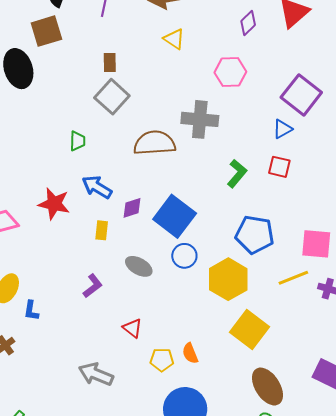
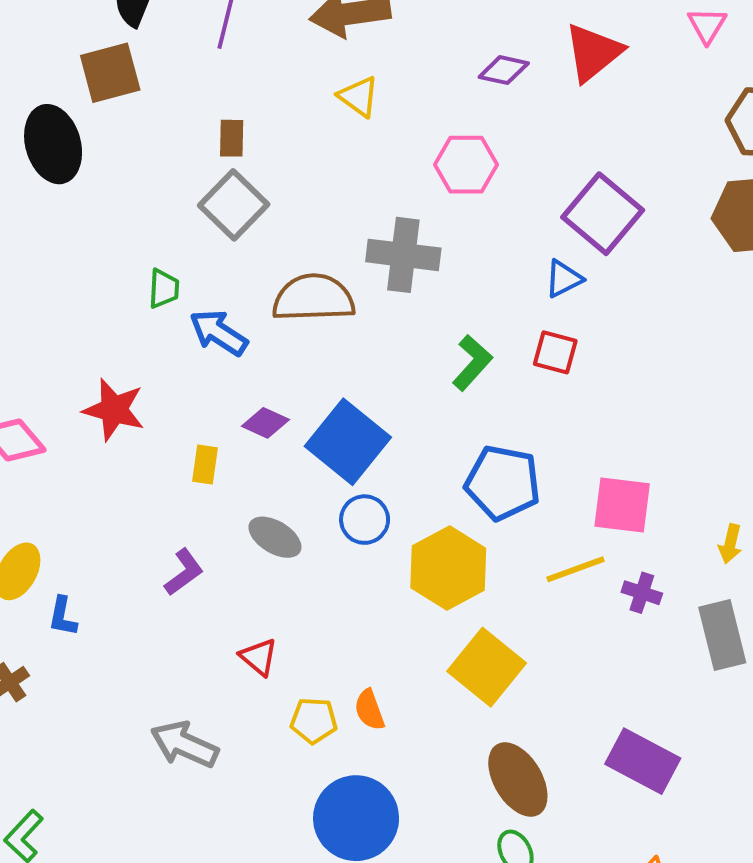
purple diamond: (248, 23) -> (504, 70), turned 55
blue arrow: (97, 187) -> (219, 333), moved
purple diamond: (132, 208) -> (265, 423), turned 40

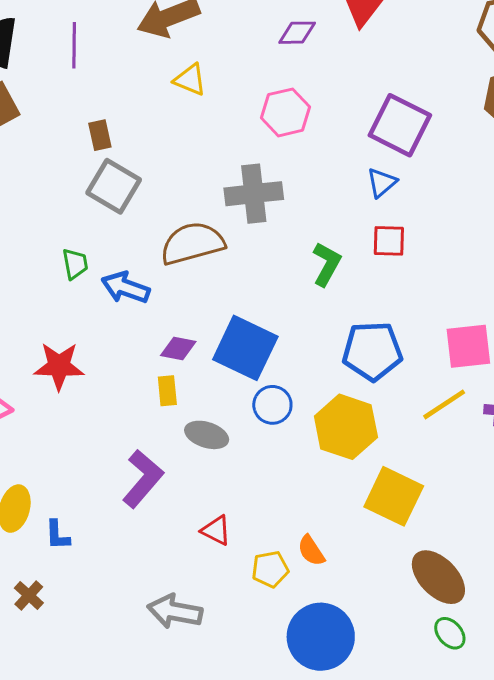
yellow rectangle: (205, 465) -> (167, 391), moved
purple L-shape: (184, 572) -> (143, 479), size x1.5

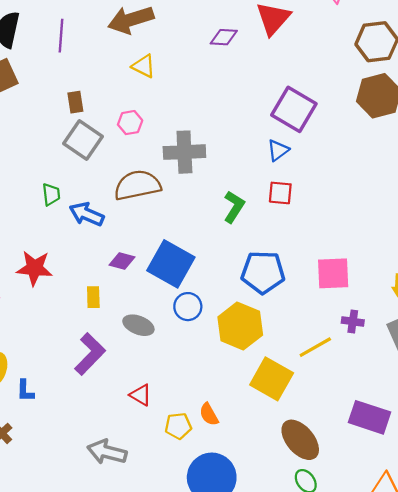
pink hexagon: (285, 112) -> (130, 123), moved, size x0.7
yellow rectangle: (167, 391) -> (93, 297), moved
yellow line: (444, 404) -> (315, 347), moved

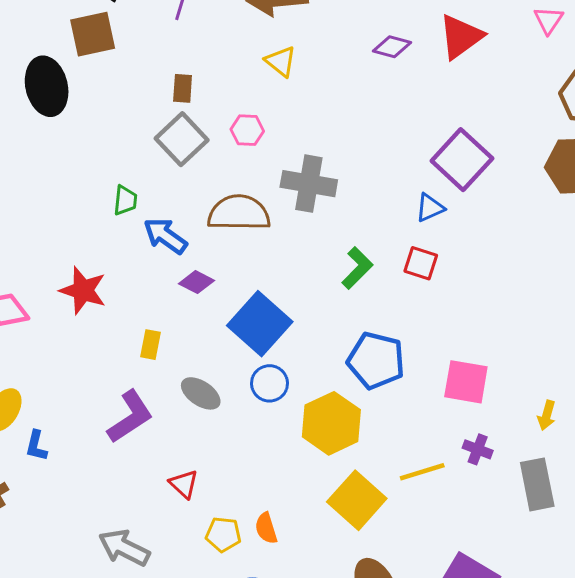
purple diamond: (122, 261) -> (197, 282), moved

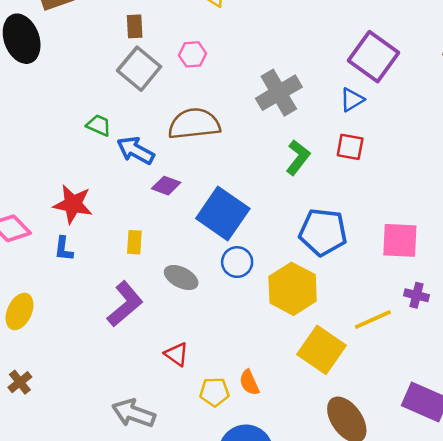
gray cross: (309, 184) -> (279, 93), moved, turned -33
green trapezoid: (125, 200) -> (99, 125), turned -65
blue L-shape: (36, 446) -> (64, 249), moved

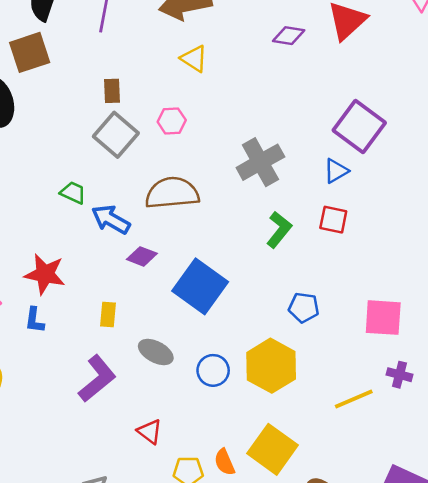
blue pentagon: (323, 232) -> (304, 308), size x0.6
blue circle: (237, 262) -> (213, 370), moved
yellow square: (322, 350) -> (273, 449), moved

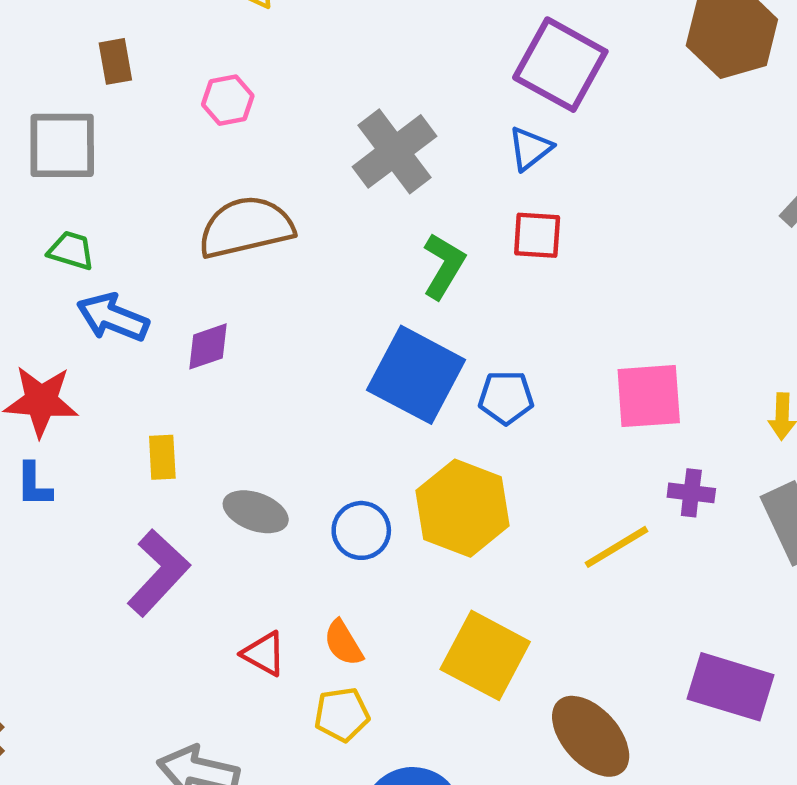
gray square: (116, 135) -> (62, 145), moved, turned -33
blue arrow: (111, 219) -> (113, 317), moved
purple diamond: (142, 256) -> (208, 346), turned -32
blue square: (200, 286) -> (416, 375), moved
orange semicircle: (225, 462) -> (343, 643), moved

